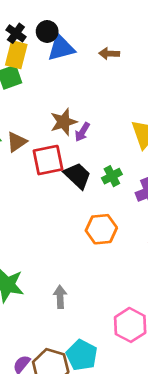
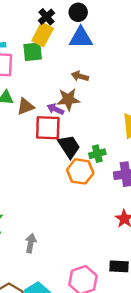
black circle: (47, 31) -> (78, 12), moved
brown arrow: (109, 54) -> (80, 76), moved
purple arrow: (82, 132) -> (55, 109), moved, turned 70
orange hexagon: (101, 229) -> (80, 171), moved

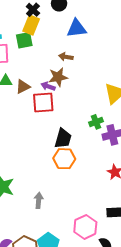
blue triangle: (81, 38) -> (77, 28), moved
black trapezoid: (69, 146) -> (63, 139), moved, turned 55
green cross: (97, 154) -> (96, 122), moved
orange hexagon: (80, 171) -> (64, 159), moved

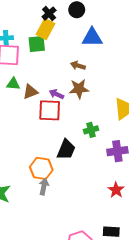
brown star: (58, 77) -> (79, 89), moved
green cross: (96, 122) -> (91, 130), moved
orange hexagon: (64, 159) -> (41, 168), moved
gray arrow: (39, 200) -> (44, 187), moved

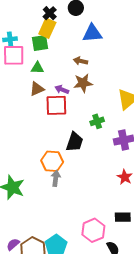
green triangle: (13, 84) -> (37, 68), moved

